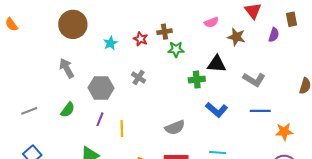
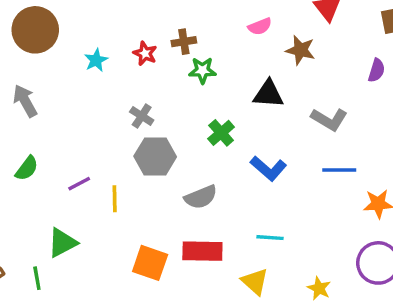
purple semicircle: (274, 35) -> (376, 70), moved
green cross: (197, 80) -> (221, 133), moved, turned -35
gray hexagon: (101, 88) -> (155, 157), moved
purple line: (100, 119) -> (79, 184), turned 40

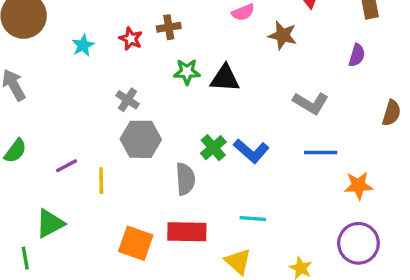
green star: (202, 70) -> (187, 72), moved
black triangle: (268, 94) -> (225, 78), moved
green cross: (221, 133) -> (213, 148), moved
gray semicircle: (201, 197) -> (185, 179), turned -72

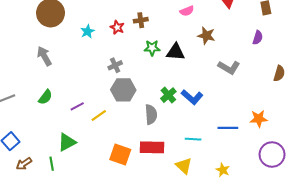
brown star: (283, 35) -> (206, 36), moved
gray cross: (128, 100) -> (115, 65), turned 32
blue line: (321, 153) -> (228, 128), moved
yellow line: (101, 181) -> (99, 116), turned 56
purple circle: (358, 243) -> (272, 155), moved

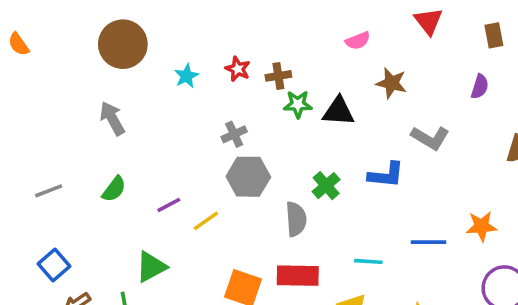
brown cross: (141, 20) -> (278, 76), moved
blue L-shape: (192, 97) -> (386, 175), moved, turned -35

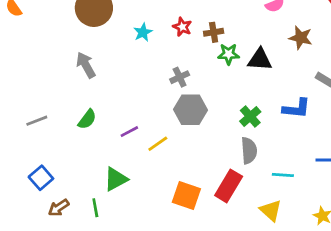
gray semicircle: (296, 219) -> (249, 151), moved
red rectangle: (298, 276) -> (229, 186), turned -60

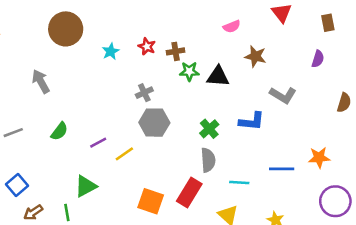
gray arrow: (86, 65) -> (41, 81), moved

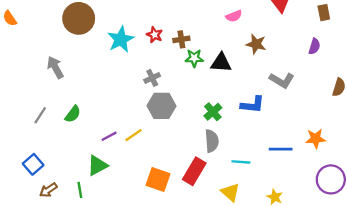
cyan star: (111, 51) -> (121, 39), size x1.6
gray line: (13, 133) -> (40, 115), moved, turned -36
purple line: (98, 143) -> (109, 136), moved

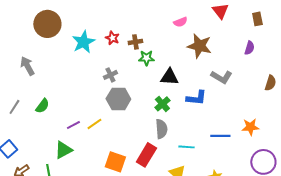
brown star: (256, 44) -> (199, 46), size x1.4
black triangle: (221, 63) -> (169, 77), moved

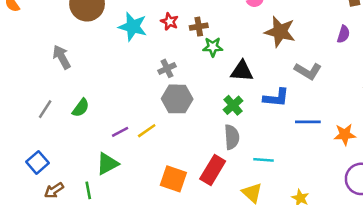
cyan star: (83, 42) -> (133, 27), turned -30
blue line: (220, 136) -> (308, 122), moved

